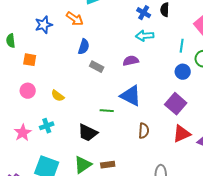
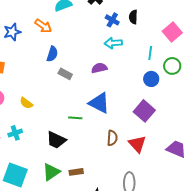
red triangle: (182, 134) -> (137, 144), moved, turned -48

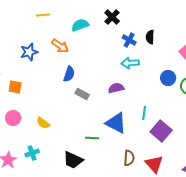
cyan line: (150, 53) -> (144, 113), moved
blue circle: (151, 79) -> (168, 78), moved

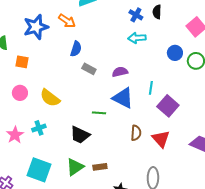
blue star: (29, 52) -> (36, 27), size x1.4
purple semicircle: (116, 88) -> (120, 72), moved
yellow semicircle: (43, 123) -> (50, 98), size x1.5

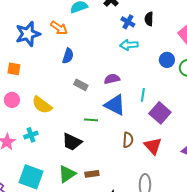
gray rectangle: (89, 69) -> (81, 85), moved

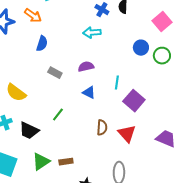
cyan arrow: (129, 45) -> (92, 33), moved
blue triangle: (115, 105) -> (89, 93), size x0.6
green line: (91, 120) -> (58, 115), moved, turned -56
black trapezoid: (72, 142) -> (29, 131), moved

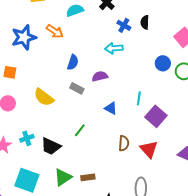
blue semicircle: (42, 44) -> (73, 62), moved
purple semicircle: (86, 67) -> (100, 76), moved
yellow semicircle: (16, 93) -> (44, 97), moved

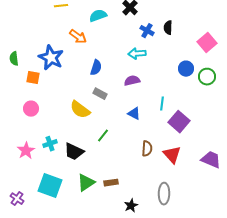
blue star: (24, 37) -> (51, 58), moved, turned -30
purple semicircle: (100, 76) -> (132, 81), moved
yellow semicircle: (44, 97) -> (80, 110), moved

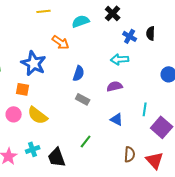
orange square: (33, 78) -> (23, 89), moved
yellow semicircle: (80, 110) -> (38, 115), moved
black trapezoid: (74, 152) -> (57, 157), turned 45

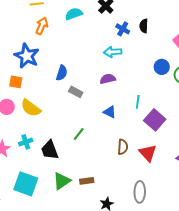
orange arrow: (61, 42) -> (42, 26), moved, turned -102
blue semicircle: (79, 73) -> (62, 73), moved

